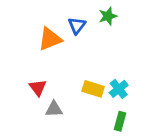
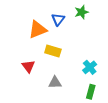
yellow rectangle: (93, 89) -> (53, 51), moved
gray triangle: (54, 109) -> (55, 83), moved

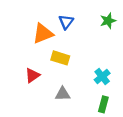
green star: (82, 12) -> (108, 21), moved
red triangle: (28, 66) -> (32, 75), turned 32

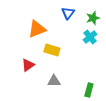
blue triangle: (66, 22) -> (68, 13), moved
cyan cross: (102, 77) -> (90, 37), moved

